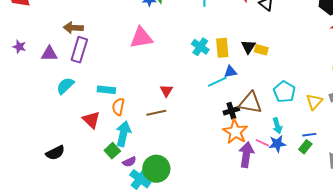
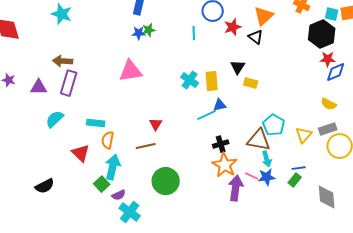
black triangle: (248, 47) -> (238, 67), moved
brown triangle: (250, 103) -> (259, 140), moved
green circle: (156, 169) -> (166, 181), moved

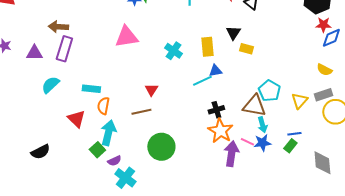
cyan cross: (190, 80) -> (173, 51), moved

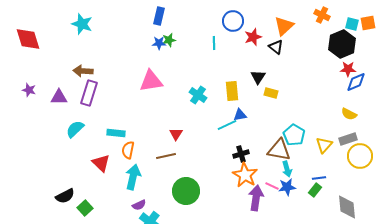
green square: (97, 150) -> (85, 208), moved

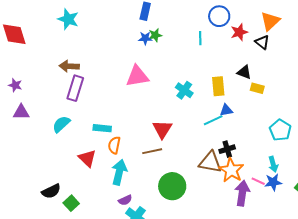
black triangle: (258, 77) -> (244, 72), turned -42
purple triangle: (59, 97) -> (21, 112), moved
red triangle: (176, 134) -> (162, 129), size x1.5
brown triangle: (279, 150) -> (210, 162), moved

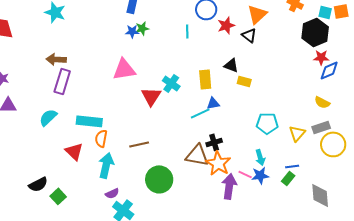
cyan rectangle: (102, 128) -> (89, 121), size x1.4
red triangle: (162, 129) -> (151, 96), moved
cyan pentagon: (280, 130) -> (267, 123), turned -30

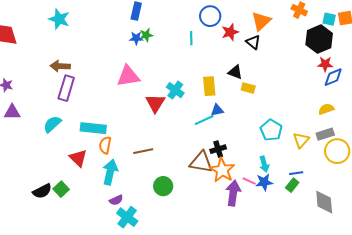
yellow semicircle: (322, 102) -> (326, 109), turned 133
cyan pentagon: (267, 123) -> (271, 130), turned 30
green circle: (159, 179) -> (163, 186), size x0.7
green square: (58, 196) -> (61, 189), moved

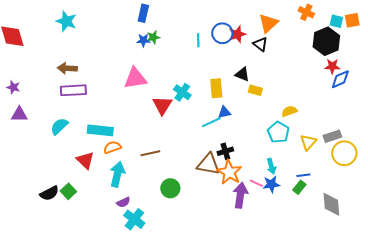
blue circle: (210, 16) -> (222, 33), moved
purple rectangle: (66, 88) -> (73, 90), turned 70
yellow semicircle: (326, 109) -> (289, 111), moved
orange semicircle: (105, 145) -> (112, 147), turned 60

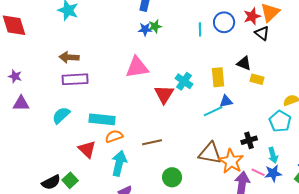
red star: (237, 34) -> (252, 16), moved
black cross: (225, 151) -> (249, 140), moved

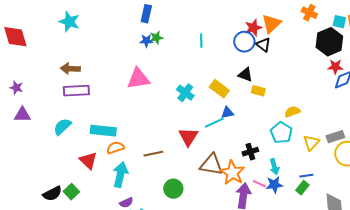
blue circle: (224, 22) -> (244, 42), moved
yellow rectangle: (218, 77) -> (219, 89), turned -48
red triangle: (164, 94) -> (188, 137), moved

